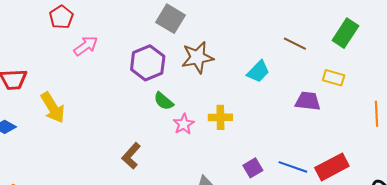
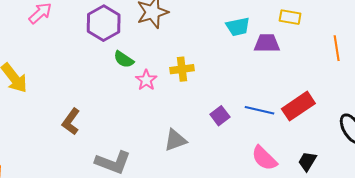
cyan trapezoid: (258, 71) -> (238, 27), moved, turned 40
brown L-shape: (131, 156) -> (71, 122), moved

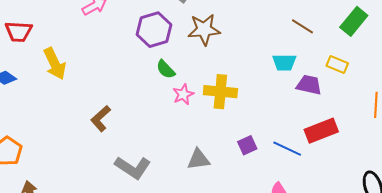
yellow cross: (182, 69) -> (220, 92), size x1.4
red rectangle: (298, 106) -> (321, 131), moved

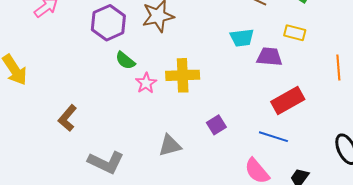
blue line: (287, 149) -> (273, 137), moved

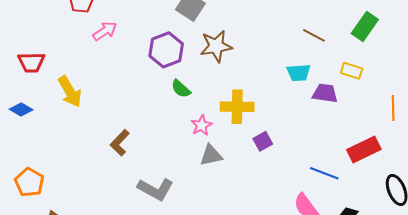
pink star: (146, 83) -> (201, 125), moved
red rectangle: (288, 100) -> (364, 150), moved
purple square: (216, 125) -> (263, 141), moved
gray triangle: (170, 145) -> (211, 155), moved

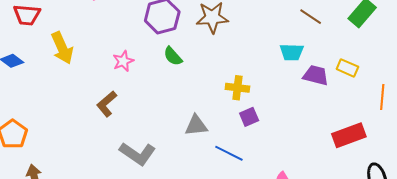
yellow rectangle: (352, 71) -> (347, 68), moved
yellow cross: (237, 107) -> (237, 88), moved, size x0.7
pink star: (201, 125) -> (123, 61), moved
blue line: (324, 173) -> (229, 153), moved

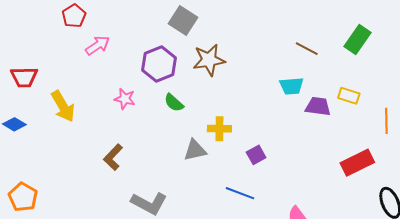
pink star: (123, 61) -> (125, 99), moved, turned -30
yellow cross: (237, 88) -> (219, 129), moved
gray triangle: (196, 125) -> (195, 150), moved

